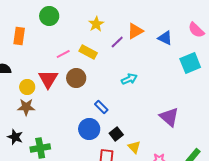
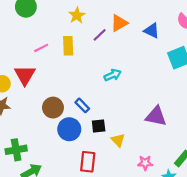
yellow rectangle: (88, 52) -> (68, 46), turned 60
brown circle: (76, 78) -> (53, 108), moved
purple triangle: (169, 117) -> (156, 116), turned -30
black square: (116, 134) -> (99, 126), moved, turned 32
yellow triangle: (134, 147) -> (118, 140), moved

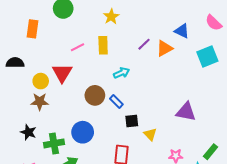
orange triangle: (119, 23) -> (164, 48), moved
purple line: (100, 35) -> (144, 44), moved
cyan arrow: (113, 75) -> (121, 73), moved
brown circle: (53, 108) -> (95, 95), moved
blue circle: (69, 129) -> (83, 132), moved

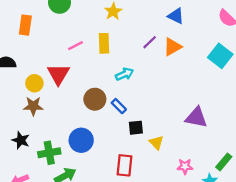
blue triangle: (182, 31) -> (176, 16), moved
cyan square: (207, 57) -> (220, 56), turned -30

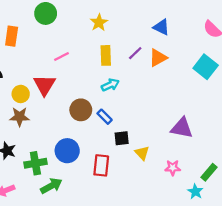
yellow rectangle: (104, 43) -> (106, 55), moved
red rectangle: (124, 165) -> (101, 165), moved
pink star: (185, 166) -> (173, 168), moved

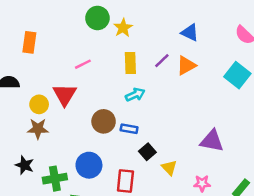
green circle: (46, 13) -> (97, 18), moved
blue rectangle: (105, 117) -> (129, 129), turned -35
black square: (122, 138) -> (147, 152), turned -35

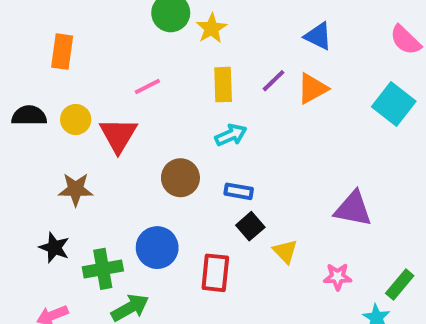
yellow circle: (39, 104) -> (76, 120), moved
blue rectangle: (129, 129) -> (239, 191), moved

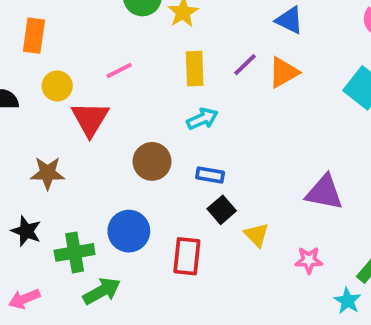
yellow circle: (76, 120) -> (57, 86), moved

